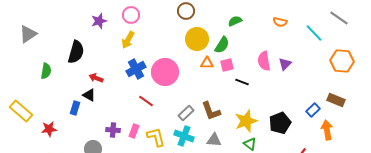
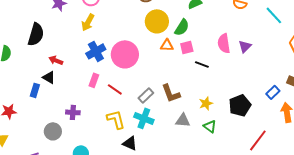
red line: (146, 101) -> (115, 89), moved
yellow star: (246, 121) -> (206, 103), size x0.6
pink rectangle: (134, 131) -> (94, 80), moved
gray triangle: (214, 140) -> (183, 120), moved

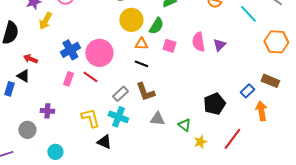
yellow arrow: (88, 22) -> (45, 21), moved
pink square: (187, 47) -> (169, 46), moved, turned 32
black line: (202, 64) -> (141, 64), moved
red line: (115, 89) -> (90, 77), moved
yellow star: (206, 103) -> (200, 142), moved

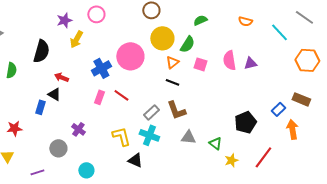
orange triangle: (141, 44) -> (172, 62), turned -40
purple triangle: (219, 45) -> (250, 63), turned 32
pink circle: (99, 53) -> (130, 56), moved
purple cross: (47, 111) -> (78, 129), turned 32

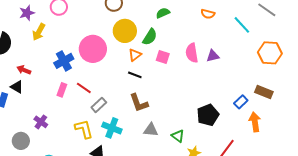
gray rectangle: (151, 112) -> (99, 105), moved

